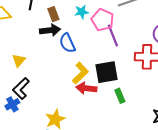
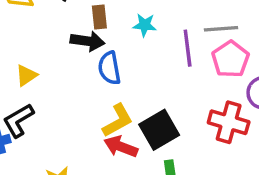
pink pentagon: (103, 20) -> (230, 59), moved
purple line: (113, 36) -> (188, 48), moved
black square: (107, 72) -> (159, 130), turned -35

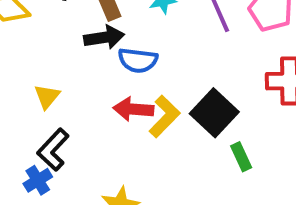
blue semicircle: (109, 68) -> (138, 60), turned -56
red arrow: (121, 147) -> (133, 109), moved

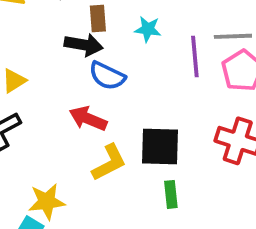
black square: (214, 113) -> (160, 146), turned 30
yellow L-shape: (165, 116) -> (109, 163), moved

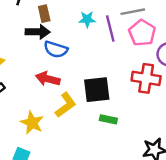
cyan star: (148, 29) -> (87, 19), moved
green rectangle: (171, 194) -> (108, 119), turned -63
yellow star: (47, 202) -> (32, 123), moved, turned -30

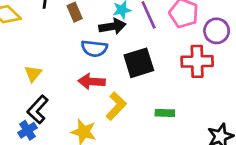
black arrow: (38, 32) -> (112, 26), moved
black square: (97, 90) -> (139, 63), moved

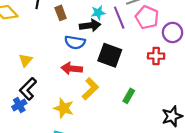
red cross: (197, 61) -> (156, 56), size x0.7
black square: (139, 63) -> (110, 55), turned 35
green rectangle: (165, 113) -> (129, 96), turned -64

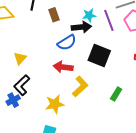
blue semicircle: (75, 42) -> (67, 43), turned -42
yellow star: (64, 108) -> (55, 104), turned -30

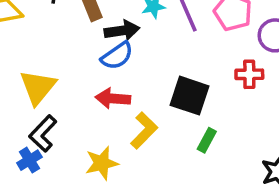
black arrow: (81, 27) -> (122, 31), moved
black square: (99, 56) -> (190, 96), moved
yellow triangle: (20, 58) -> (38, 87), size x1.6

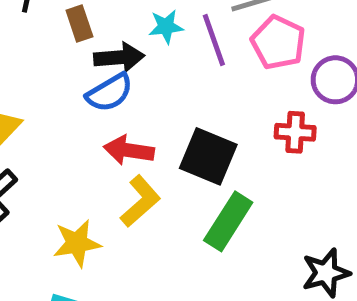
red arrow: (113, 98) -> (129, 150), moved
green rectangle: (207, 140) -> (228, 221), size x1.6

